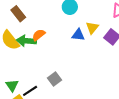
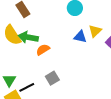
orange semicircle: (39, 35) -> (43, 50), moved

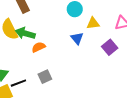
yellow triangle: (95, 31) -> (93, 23), moved, turned 32
blue triangle: (80, 37) -> (77, 38), turned 32

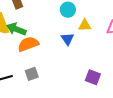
orange semicircle: (38, 47) -> (28, 44), size x1.5
purple square: (110, 47) -> (93, 77), moved, turned -35

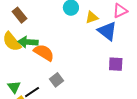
blue triangle: (67, 39) -> (107, 31), moved, size x1.5
orange semicircle: (28, 44) -> (44, 53), turned 70

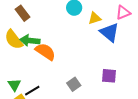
purple square: (116, 64) -> (109, 76), moved
gray square: (56, 80) -> (74, 84), moved

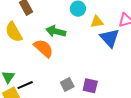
green arrow: (30, 40) -> (56, 31), moved
purple square: (109, 76) -> (90, 86), moved

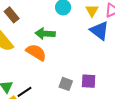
yellow triangle: (97, 22) -> (92, 11), moved, turned -40
gray square: (67, 84) -> (66, 84), turned -32

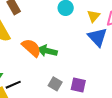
green arrow: (45, 34) -> (47, 51), moved

